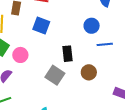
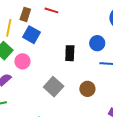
blue square: (41, 25) -> (32, 35), moved
black rectangle: (68, 54) -> (70, 53), moved

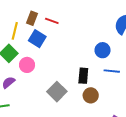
red line: (51, 10) -> (52, 21), moved
black rectangle: (70, 53) -> (83, 76), moved

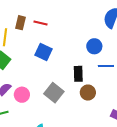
blue square: (37, 39) -> (43, 52), moved
pink circle: (27, 65) -> (22, 95), moved

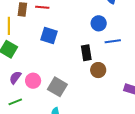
gray square: (54, 93) -> (57, 87), moved

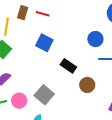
black rectangle: (86, 53) -> (68, 66), moved, turned -56
pink circle: (33, 81) -> (19, 101), moved

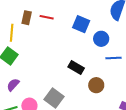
blue square: (44, 43) -> (81, 24), moved

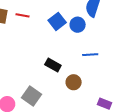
blue square: (81, 24) -> (57, 21), turned 30
blue circle: (101, 39) -> (78, 25), moved

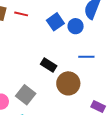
brown circle: (74, 82) -> (68, 83), size x1.5

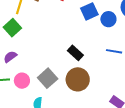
brown circle: (68, 83) -> (78, 79), moved

